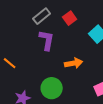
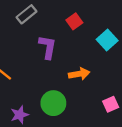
gray rectangle: (42, 16) -> (27, 14), moved

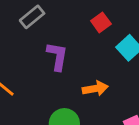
red square: (74, 21) -> (101, 22), moved

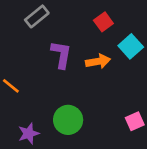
orange arrow: (95, 89) -> (98, 61), moved

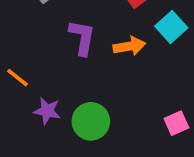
purple star: (29, 133) -> (47, 111), moved, turned 30

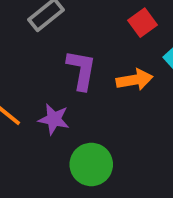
purple star: (47, 111) -> (54, 119), moved

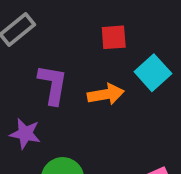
red square: (142, 23) -> (114, 37), turned 32

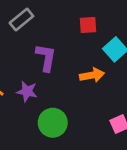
orange arrow: (106, 94) -> (92, 75), moved

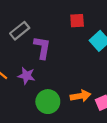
gray rectangle: (21, 20) -> (20, 31), moved
orange arrow: (92, 75) -> (80, 96), moved

